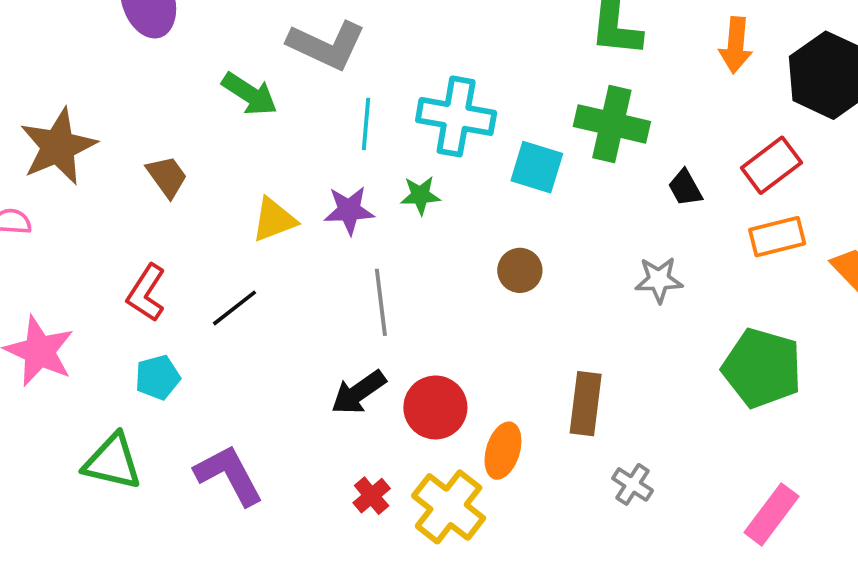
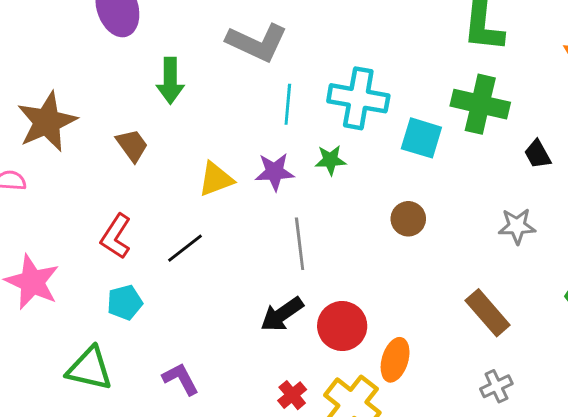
green arrow: (250, 94) -> (170, 81), moved, turned 57
brown rectangle: (586, 404) -> (488, 313), moved, turned -48
purple L-shape: (229, 475) -> (181, 379), size x0.7
gray cross: (633, 484) -> (496, 386), turned 32

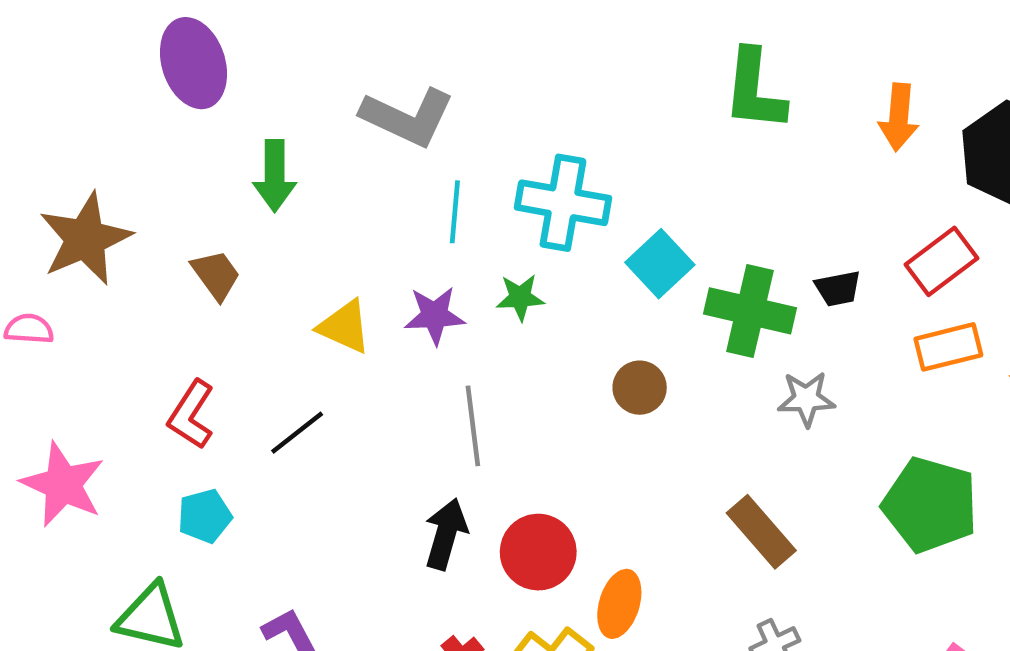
green cross: (480, 104) -> (750, 311), moved
cyan square: (421, 138) -> (660, 264), turned 30
black trapezoid: (538, 154) -> (838, 288), turned -72
yellow triangle: (216, 179) -> (344, 327), turned 45
black arrow: (282, 314) -> (446, 534), turned 141

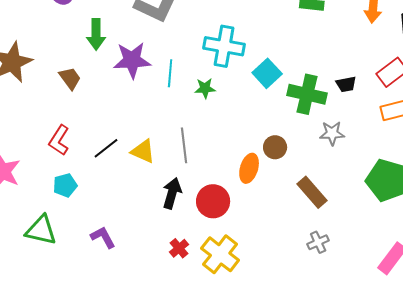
cyan line: (455, 212) -> (170, 73), moved
purple star: (435, 315) -> (132, 60), moved, size x1.4
yellow triangle: (344, 327) -> (143, 151), moved
brown circle: (640, 388) -> (275, 147), moved
orange ellipse: (619, 604) -> (249, 168), moved

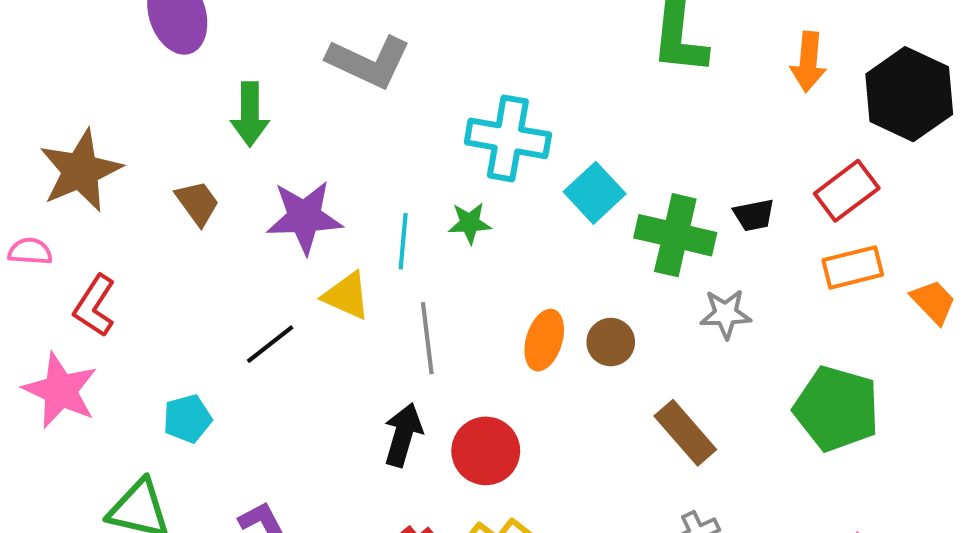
purple star: (132, 60) -> (304, 217), moved
cyan line: (170, 73) -> (403, 241), moved
red L-shape: (59, 140) -> (95, 306), moved
yellow triangle: (143, 151) -> (347, 296), moved
orange ellipse: (249, 168) -> (544, 340), moved

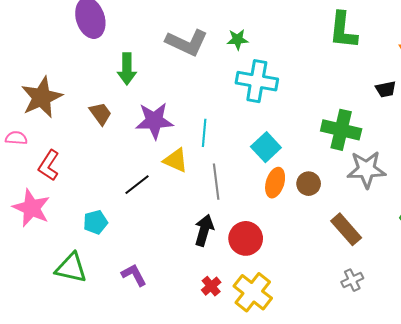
cyan square: (595, 193) -> (266, 147), moved
black trapezoid: (754, 215) -> (386, 89), moved
green star: (470, 223) -> (238, 39), moved
gray star: (726, 314) -> (366, 169), size x1.5

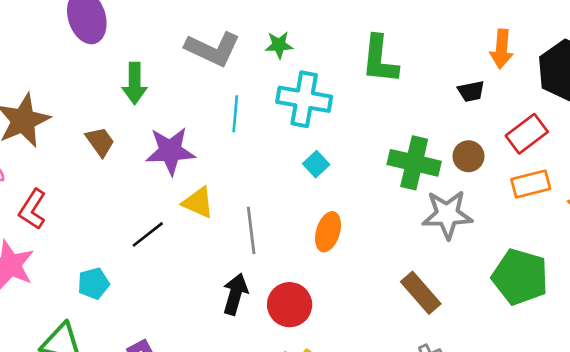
green L-shape: (343, 30) -> (380, 59), moved
black trapezoid: (386, 89) -> (471, 91), moved
cyan line: (204, 133) -> (235, 114), moved
cyan square: (266, 147) -> (316, 164), moved, size x0.7
brown circle: (309, 184) -> (468, 156), moved

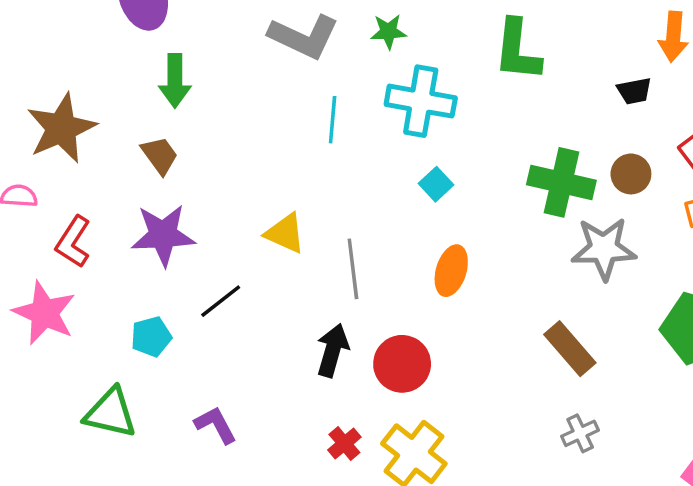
green arrow: (135, 83) -> (175, 81), moved
purple star: (170, 151) -> (163, 235), moved
black line: (148, 234) -> (221, 301), moved

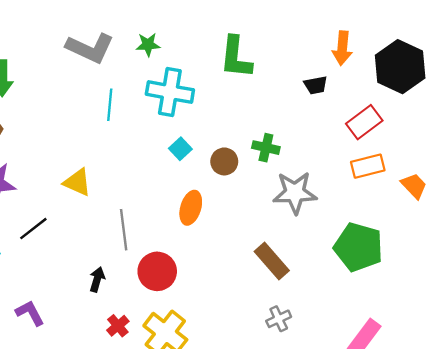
brown circle: (631, 174) -> (224, 161), moved
green cross: (561, 182) -> (266, 148), size x0.6
gray line: (353, 269) -> (124, 230), moved
black arrow: (333, 350) -> (97, 279), moved, size x0.7

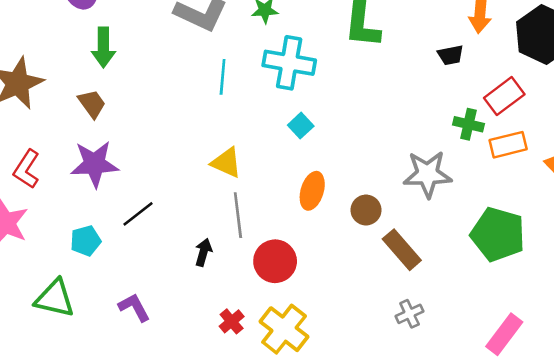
green cross: (266, 148) -> (468, 124), moved
brown circle: (224, 161) -> (366, 210), moved
yellow triangle: (77, 182) -> (226, 163), moved
black arrow: (97, 279) -> (203, 252), moved

